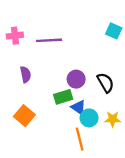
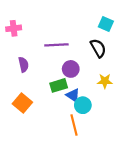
purple line: (49, 40) -> (56, 45), moved
black semicircle: (106, 83) -> (98, 48), moved
yellow star: (113, 119) -> (105, 81), moved

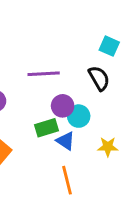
yellow star: (105, 81) -> (108, 147), moved
cyan circle: (83, 105) -> (79, 116), moved

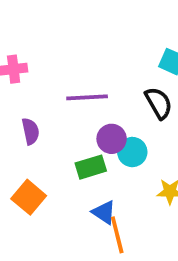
blue triangle: (65, 141) -> (104, 212), moved

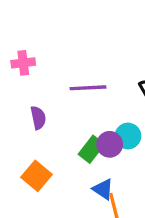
purple circle: (112, 139) -> (110, 144), moved
green rectangle: (91, 167) -> (91, 149), turned -35

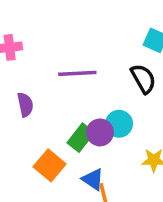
orange square: (37, 176) -> (50, 165), moved

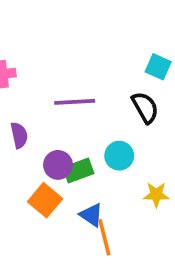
purple circle: (100, 132) -> (58, 165), moved
green rectangle: (81, 138) -> (78, 170), turned 32

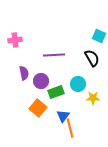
purple circle: (58, 165) -> (41, 81), moved
yellow star: (156, 195) -> (93, 98), moved
blue triangle: (91, 215) -> (63, 116), turned 32

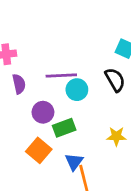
purple semicircle: (24, 73) -> (19, 84), moved
cyan circle: (78, 84) -> (77, 90), moved

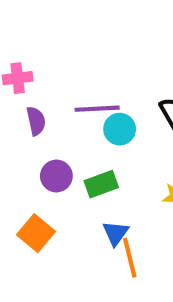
purple circle: (43, 112) -> (56, 176), moved
orange square: (39, 150) -> (36, 233), moved

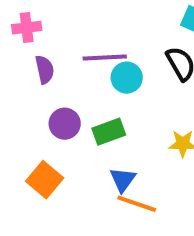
orange line: (130, 258) -> (137, 204), turned -57

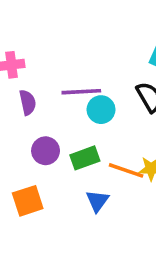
orange square: (45, 180) -> (28, 201), turned 32
orange line: (137, 204) -> (126, 170), moved

